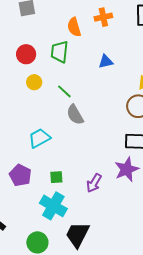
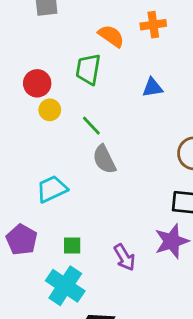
orange semicircle: (74, 27) -> (111, 36), turned 138
red circle: (26, 54) -> (37, 83), moved
purple arrow: (94, 183) -> (125, 257), turned -66

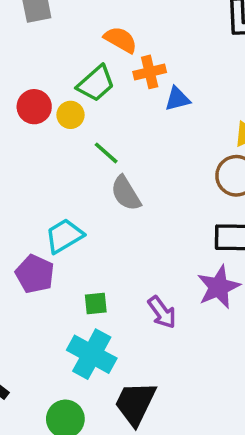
orange cross: (153, 25) -> (150, 72), moved
green trapezoid: (88, 69) -> (96, 83), turned -136
yellow circle: (50, 110) -> (70, 115), moved
purple pentagon: (22, 240) -> (35, 274), moved

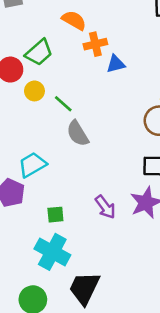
green trapezoid: (96, 83) -> (39, 52), moved
yellow circle: (70, 115) -> (34, 91), moved
purple arrow: (162, 312) -> (105, 207), moved

